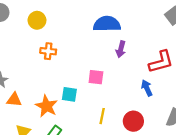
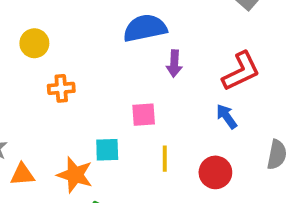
yellow line: (102, 116) -> (165, 159), moved

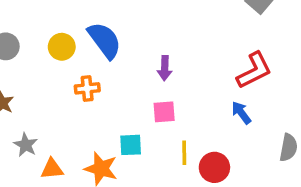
blue semicircle: (145, 28) -> (105, 40), moved, turned 66
purple arrow: (174, 64) -> (165, 68), moved
red circle: (215, 172) -> (214, 167), moved

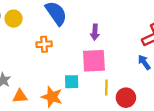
yellow circle: (62, 47) -> (14, 19), moved
pink square: (164, 112) -> (94, 61), size x1.6

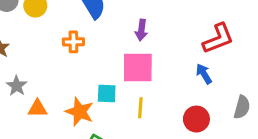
yellow line: (106, 88) -> (140, 108), moved
red circle: (126, 98) -> (196, 119), moved

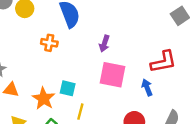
pink square: (138, 68) -> (113, 75), moved
yellow line: (140, 108) -> (80, 112), moved

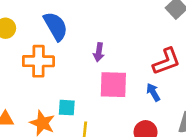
orange cross: (49, 43) -> (38, 61), size x1.6

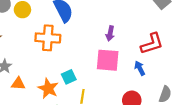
purple arrow: (99, 52) -> (110, 33), moved
cyan square: (67, 108) -> (69, 77), turned -32

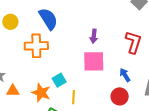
red L-shape: (152, 44) -> (133, 42), turned -50
blue arrow: (140, 68) -> (125, 75), moved

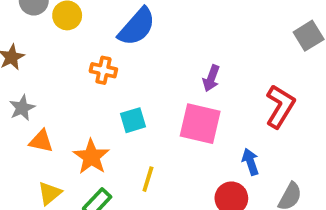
blue semicircle: (48, 19) -> (137, 27), turned 60
orange cross: (36, 46) -> (103, 70), size x0.6
cyan square: (59, 80) -> (133, 120), moved

